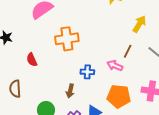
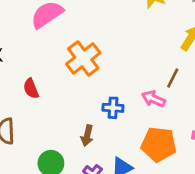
orange cross: (67, 39) -> (83, 58), turned -30

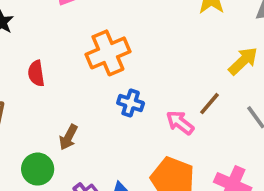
blue cross: (113, 108) -> (131, 103), moved
brown arrow: (87, 136) -> (68, 137), moved

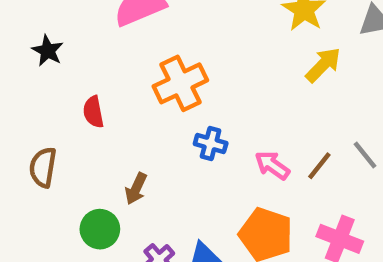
yellow arrow: (243, 61) -> (323, 65), moved
brown line: (209, 104) -> (319, 166), moved

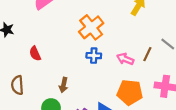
orange cross: (180, 83) -> (91, 27), moved

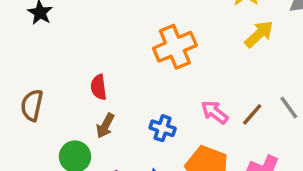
red semicircle: (35, 53) -> (99, 87), moved
blue cross: (94, 56) -> (163, 128), moved

